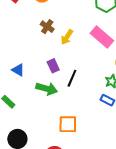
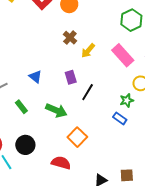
green arrow: (47, 89) -> (56, 110), moved
orange square: (68, 124) -> (77, 137), turned 36

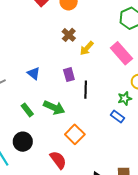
black line: (88, 92) -> (86, 90), turned -30
green rectangle: (21, 107) -> (27, 110), moved
red semicircle: (61, 163) -> (58, 160), turned 36

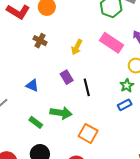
brown cross: (69, 35) -> (40, 41), moved
blue rectangle: (117, 117) -> (125, 105), turned -48

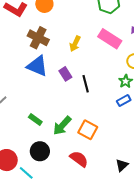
brown cross: (40, 41) -> (38, 38), size x1.5
blue triangle: (32, 86) -> (37, 66), moved, size x1.6
green arrow: (61, 113) -> (62, 126), moved, turned 125

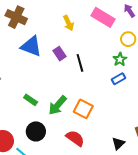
brown cross: (38, 38) -> (16, 17), moved
yellow arrow: (75, 44) -> (68, 23), turned -49

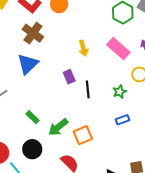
blue triangle: (31, 46) -> (28, 64), moved, turned 45
green star: (120, 59) -> (120, 92), moved
blue rectangle: (118, 79) -> (123, 120), moved
orange square: (83, 109) -> (83, 135), turned 30

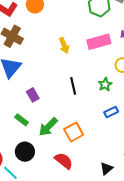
pink rectangle: (118, 49) -> (99, 42), turned -50
purple rectangle: (69, 77) -> (33, 95), moved

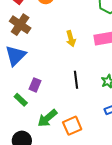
purple rectangle: (33, 95) -> (35, 85), turned 48
green rectangle: (22, 120) -> (21, 100), moved

